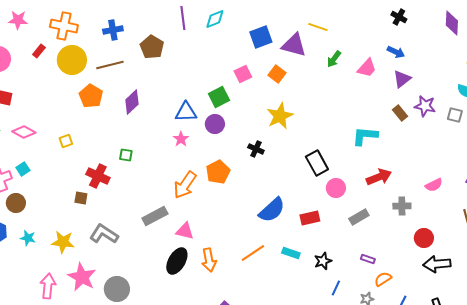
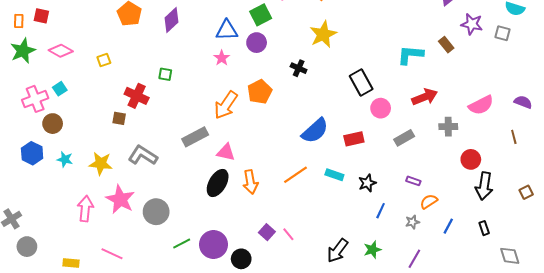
brown rectangle: (400, 113) -> (446, 45), moved
pink semicircle: (434, 185) -> (481, 105), size x1.4
black arrow: (437, 264) -> (484, 186), turned -76

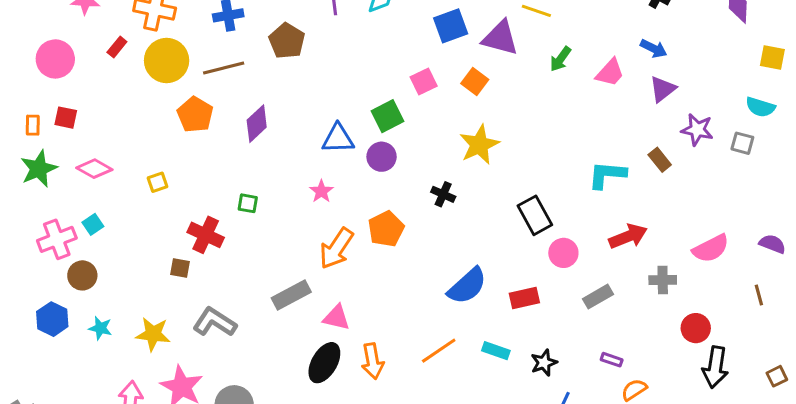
pink star: (222, 58) -> (321, 191), moved

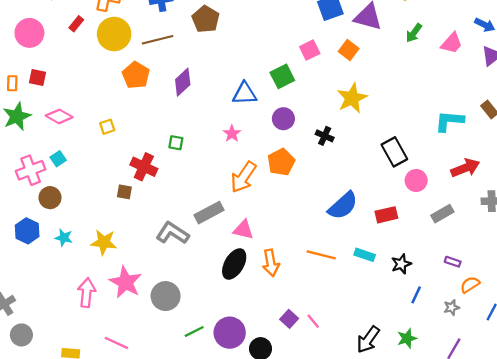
purple circle: (382, 157) -> (283, 119), moved
gray L-shape: (215, 322) -> (172, 233), moved
orange line: (439, 351) -> (321, 255), turned 48

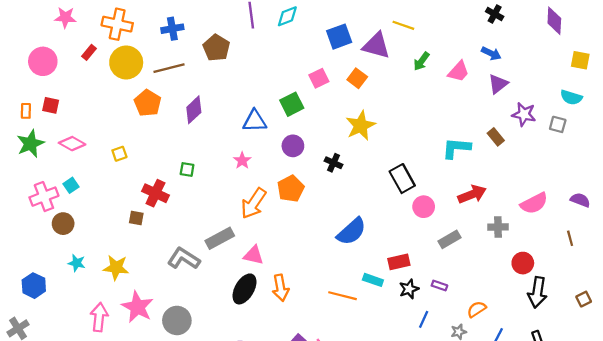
red rectangle: (386, 215) -> (399, 262), moved
blue hexagon: (27, 231) -> (34, 286), moved
orange line: (321, 255) -> (343, 296), moved
purple rectangle: (453, 262) -> (439, 286), moved

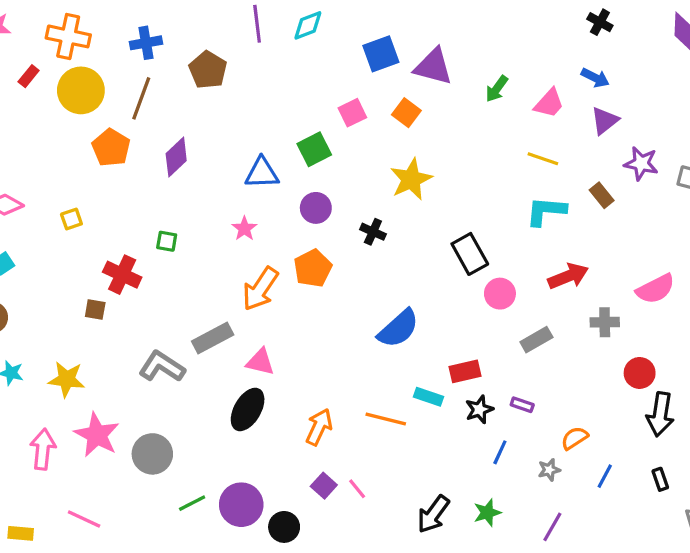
yellow line: (403, 25) -> (543, 159), moved
brown line: (169, 68) -> (141, 98), turned -56
orange arrow: (281, 288) -> (319, 427), moved, turned -145

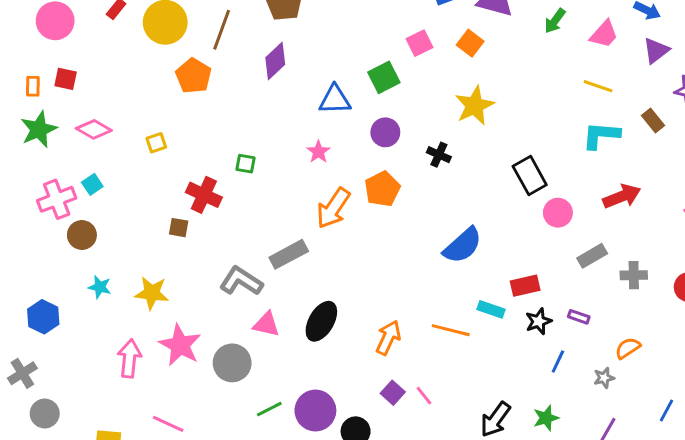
purple diamond: (176, 157) -> (275, 61), moved
gray cross: (605, 322) -> (634, 275), moved
pink triangle: (260, 362) -> (266, 324), moved
blue line: (605, 476) -> (666, 411), moved

